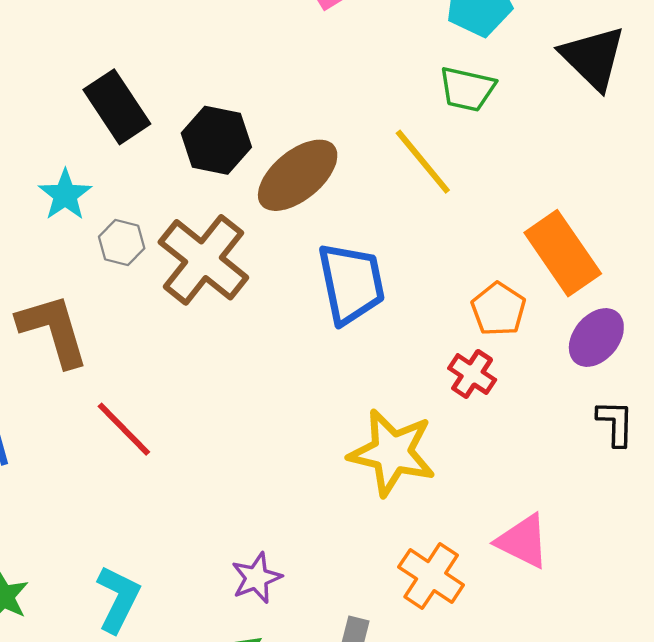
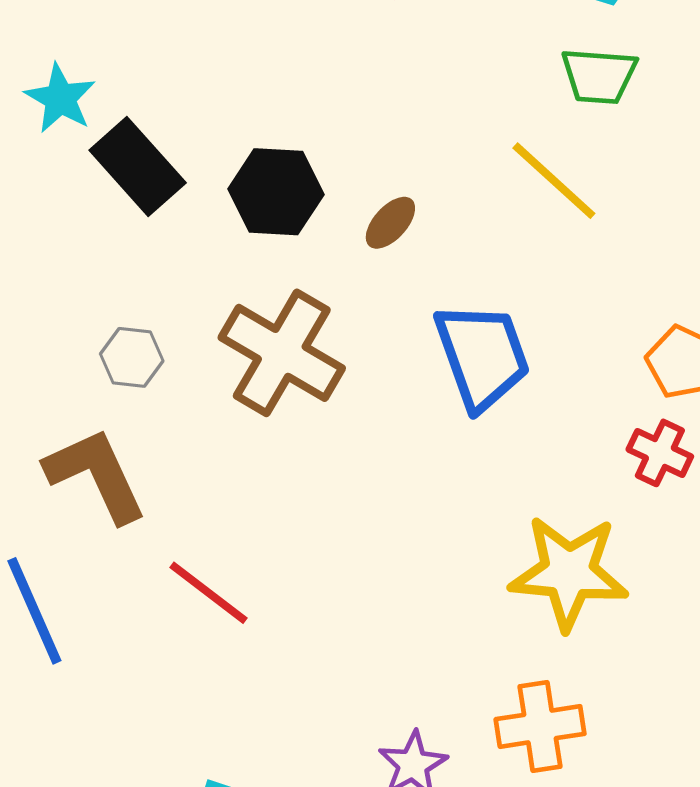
brown ellipse: (298, 175) -> (390, 223), size x0.5
cyan star: (65, 195) -> (60, 98), moved
gray hexagon: (122, 243) -> (132, 357), moved
orange cross: (431, 576) -> (540, 726), moved, turned -34

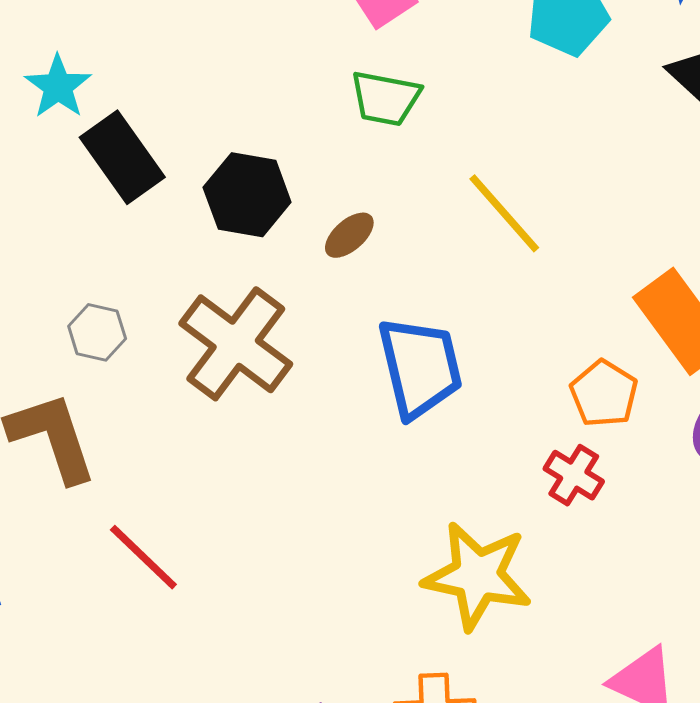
green trapezoid: (599, 76) -> (386, 98), moved

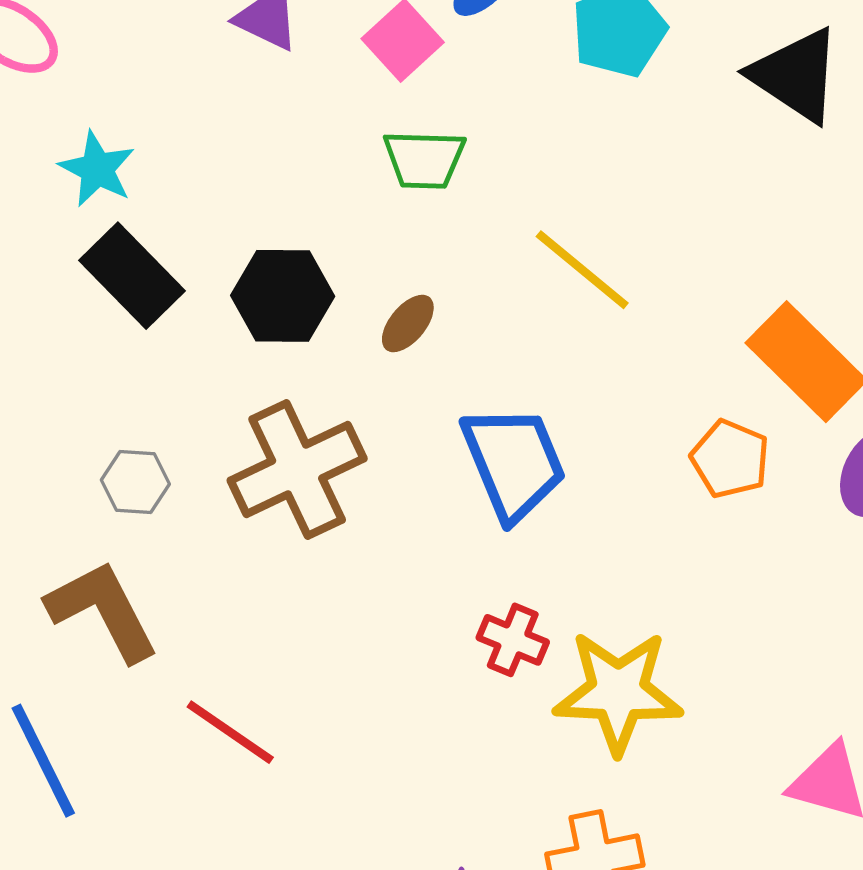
cyan star: (58, 87) -> (97, 169), moved
brown cross: (236, 344) -> (297, 469), turned 37
red cross: (574, 475) -> (513, 640), moved

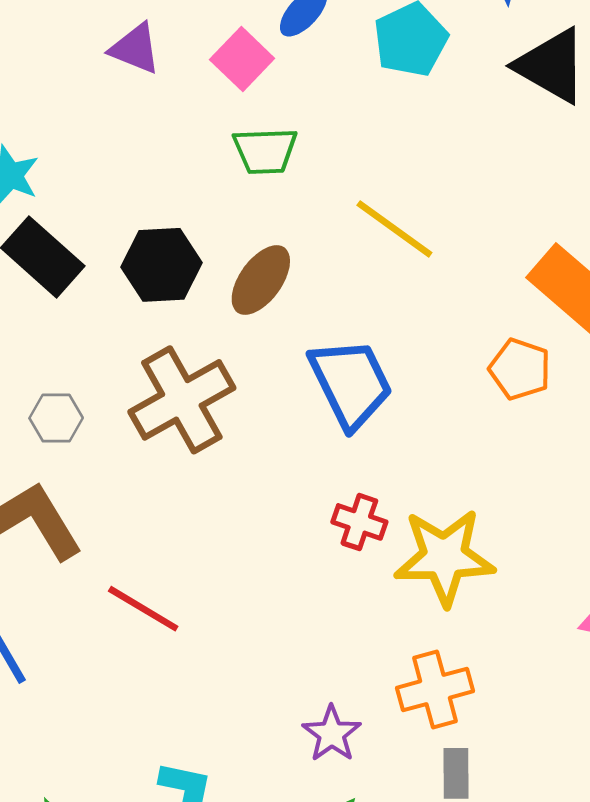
brown ellipse: (408, 323) -> (261, 280), size x1.5

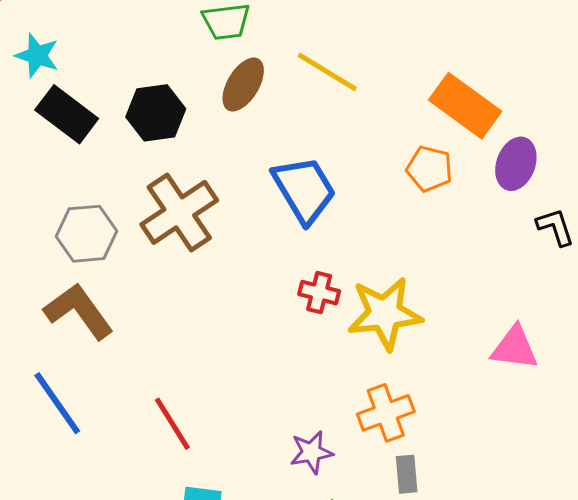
brown ellipse: (261, 280) -> (243, 85), moved
gray hexagon: (56, 418) -> (87, 234), size x1.5
red line: (143, 609) -> (172, 424), moved, turned 32
purple star: (332, 734) -> (311, 452), turned 30

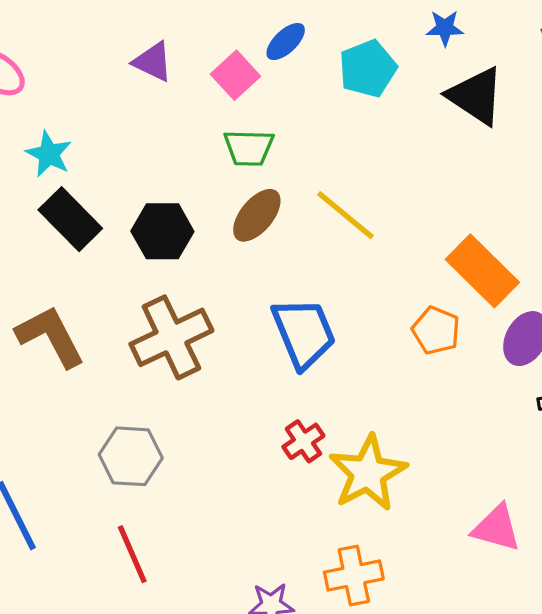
gray hexagon: (87, 234) -> (131, 456), moved
red cross: (319, 293) -> (303, 441), turned 33
brown L-shape: (79, 311) -> (50, 336), moved
yellow star: (385, 314) -> (368, 473), turned -30

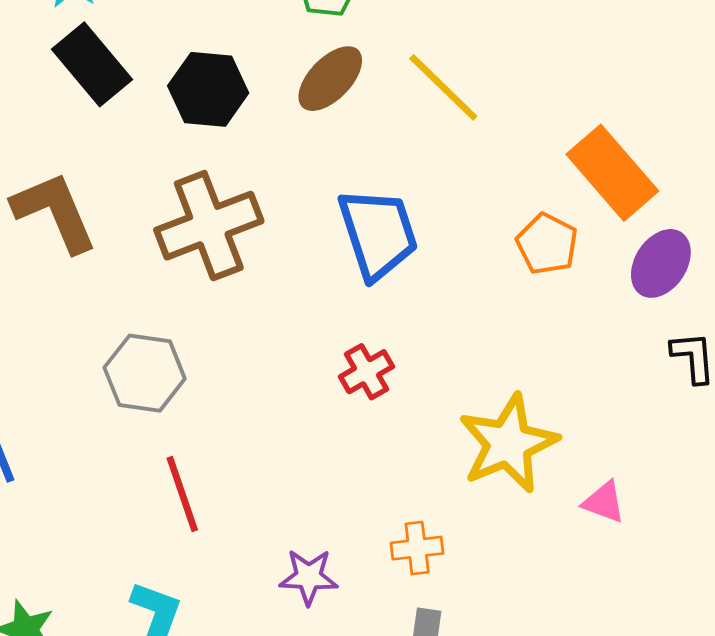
yellow star: (368, 473) -> (508, 443), moved
pink triangle: (496, 528) -> (604, 502), size x0.7
red line: (132, 554) -> (182, 494), moved
orange cross: (354, 575) -> (417, 548), size x0.7

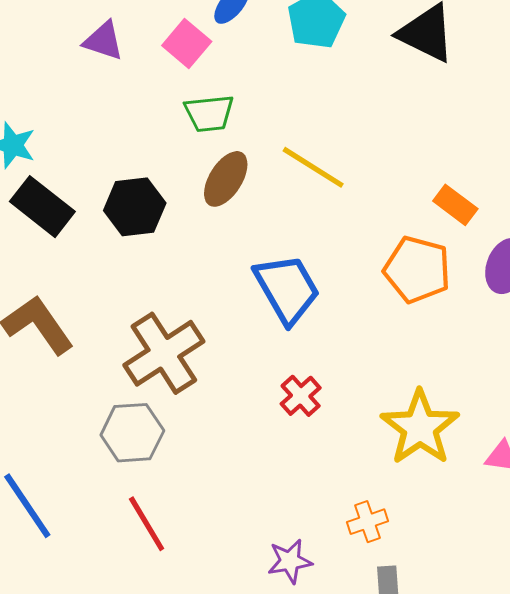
orange rectangle: (612, 173) -> (455, 205), size x0.6
brown cross: (209, 226) -> (164, 353), moved
orange pentagon: (547, 244) -> (417, 270), size x1.4
red line: (182, 494) -> (147, 524), moved

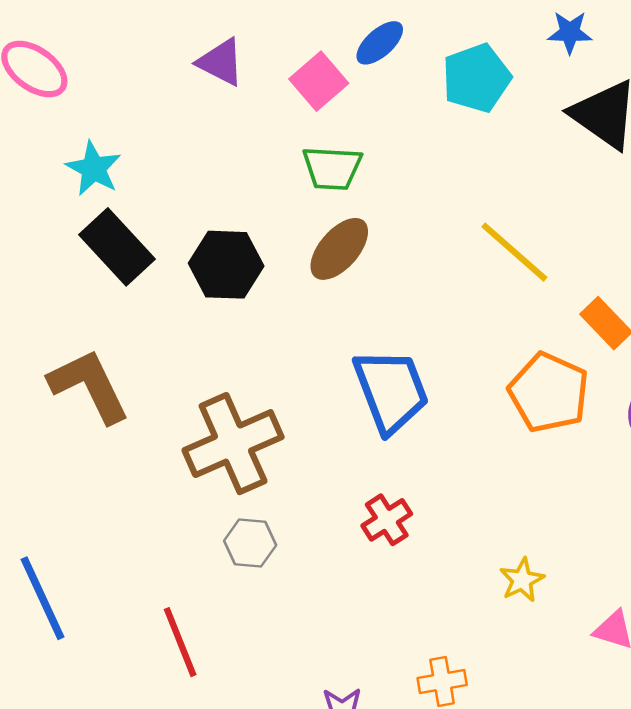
yellow line: (313, 167) -> (514, 252), moved
yellow star: (420, 427) -> (522, 580), size x0.5
gray hexagon: (132, 433) -> (250, 543), moved, size x0.7

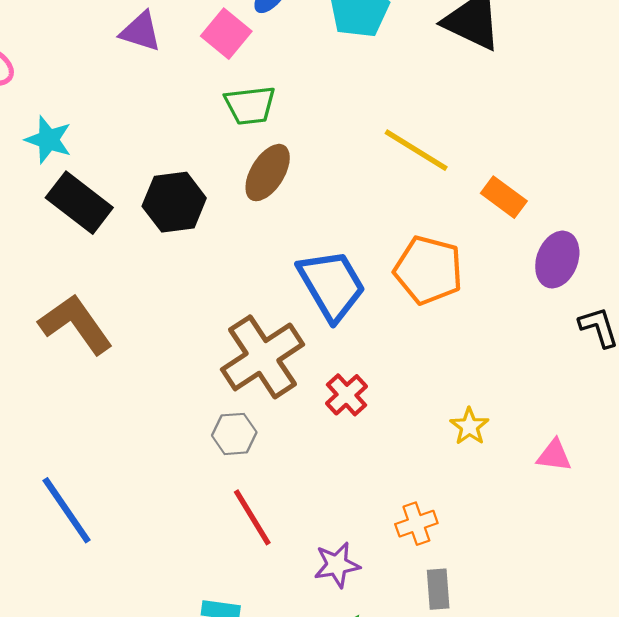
orange pentagon: (549, 392) -> (428, 270), moved
brown cross: (233, 444) -> (262, 357), moved
red line: (180, 642) -> (252, 517), moved

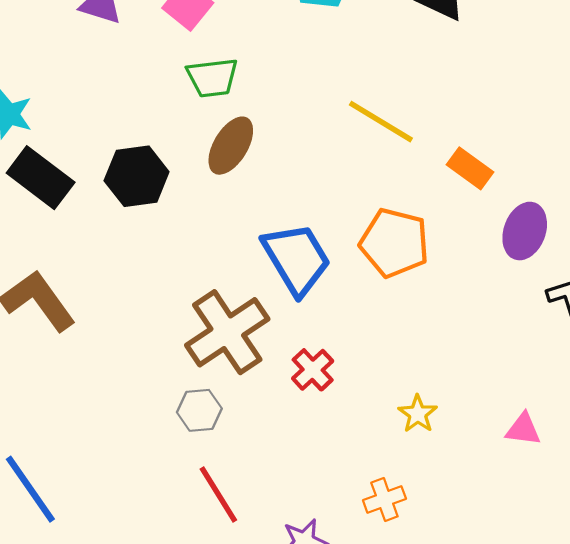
yellow star: (469, 426) -> (418, 414), moved

